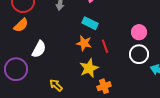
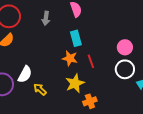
cyan rectangle: (90, 23) -> (76, 38), turned 49
white semicircle: (39, 49) -> (25, 74), moved
yellow arrow: (56, 85) -> (40, 89), moved

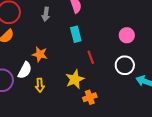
pink circle: (125, 47) -> (127, 35), moved
orange star: (70, 58) -> (40, 54), moved
yellow arrow: (40, 89) -> (40, 85), turned -136

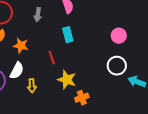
orange star: (40, 54) -> (21, 46), moved
red line: (91, 57) -> (52, 58), moved
yellow star: (75, 79) -> (67, 80), turned -30

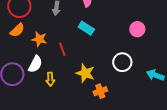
cyan rectangle: (68, 35) -> (86, 28), turned -42
red line: (52, 58) -> (62, 49), moved
white circle: (117, 66) -> (122, 62), moved

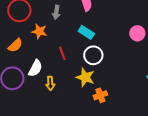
orange semicircle: (17, 30) -> (15, 45), moved
orange star: (39, 39) -> (39, 31), moved
white circle: (122, 62) -> (93, 55), moved

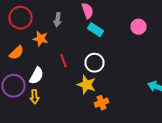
cyan rectangle: (86, 32) -> (96, 30), moved
pink circle: (137, 33) -> (138, 27), moved
yellow arrow: (50, 83) -> (34, 97), moved

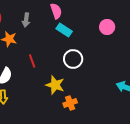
white circle: (94, 63) -> (73, 59), moved

